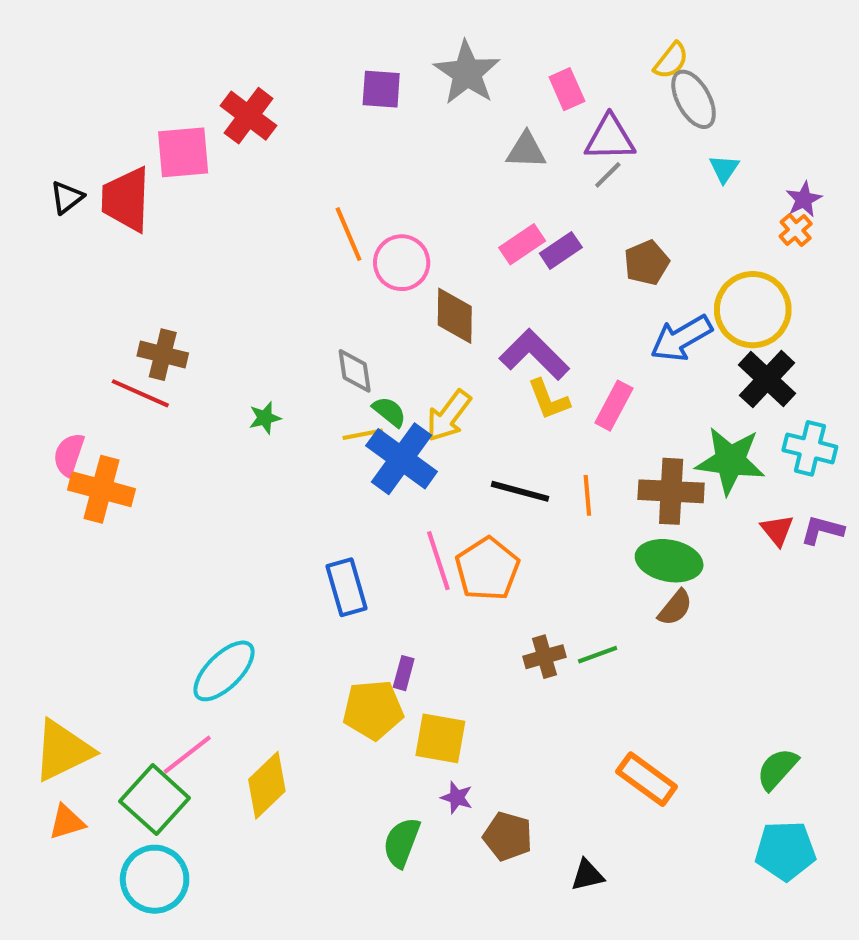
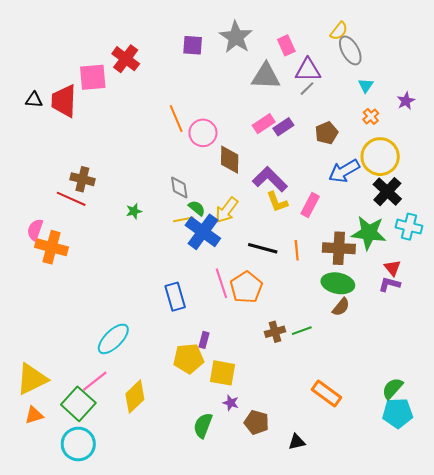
gray triangle: (526, 150) -> (266, 76), size x1.4
black triangle: (67, 197) -> (34, 100), turned 42
orange cross: (796, 230) -> (371, 116), moved
purple L-shape: (822, 530) -> (389, 284), moved
cyan pentagon: (785, 851) -> (398, 413), moved

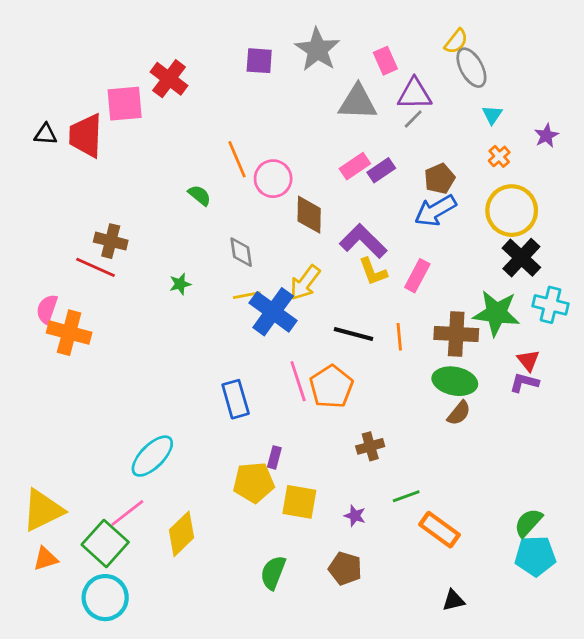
blue arrow: (344, 171) -> (435, 211), moved
green semicircle: (197, 208) -> (200, 195), moved
green line: (302, 331) -> (406, 496), moved
purple star: (231, 403) -> (355, 516), moved
black triangle: (297, 442) -> (453, 600), moved

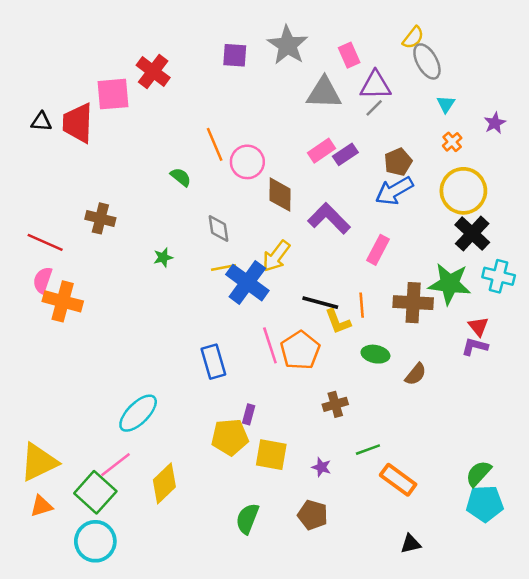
red line: (95, 267) -> (45, 242), moved
yellow L-shape: (373, 272) -> (338, 321), moved
green ellipse: (455, 381) -> (375, 354), moved, size x0.7

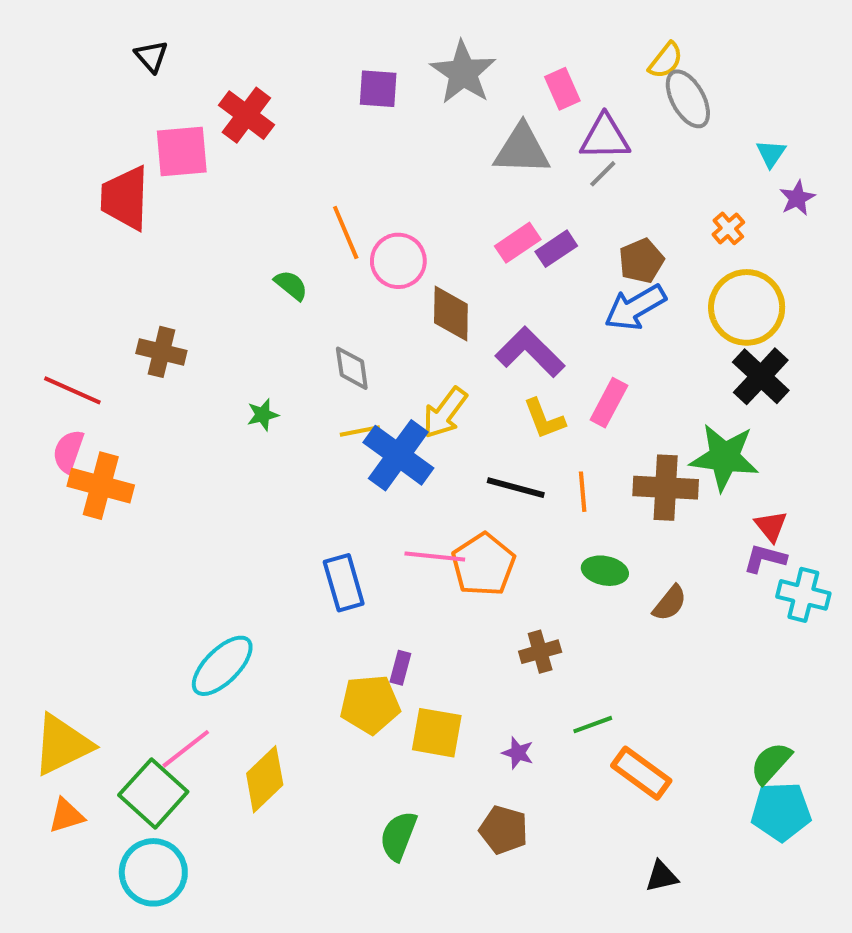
cyan triangle: (446, 104) -> (771, 154), moved
black triangle: (41, 122) -> (151, 56), moved, turned 45
cyan cross: (499, 276) -> (803, 595), moved
yellow L-shape: (338, 321) -> (544, 419), moved
pink line: (270, 345) -> (435, 556), turned -66

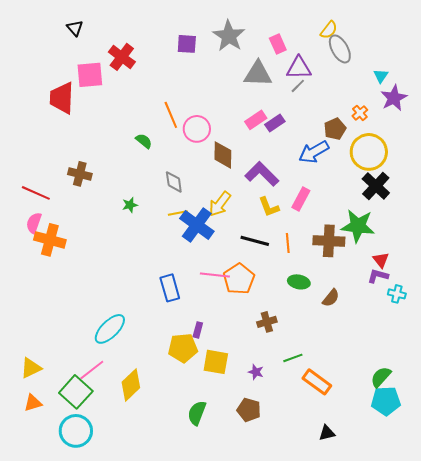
purple star: (797, 198) -> (394, 98), size x1.5
brown pentagon: (641, 261) -> (335, 129), moved
cyan cross: (803, 595) -> (397, 294), size x0.7
yellow triangle: (62, 745) -> (31, 368), size x0.7

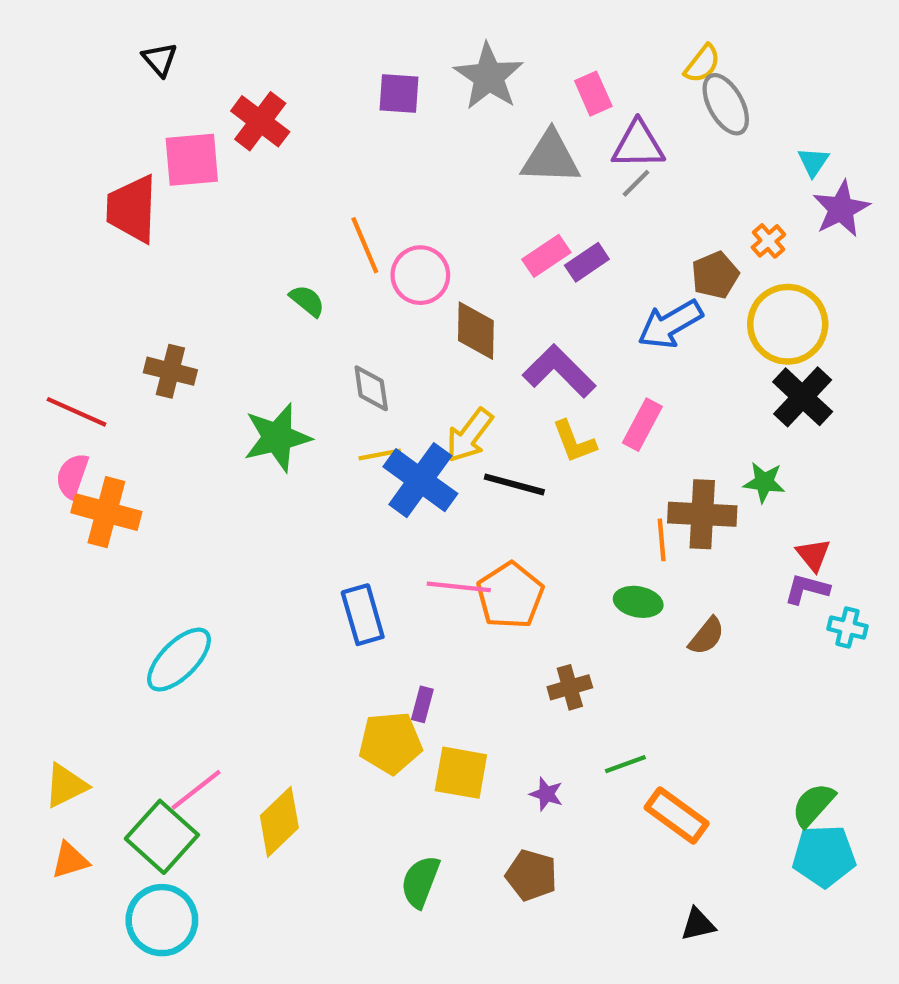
green star: (130, 205) -> (277, 437), size x2.0
green star: (358, 226) -> (764, 482), size x0.6
black line: (255, 241) -> (514, 484), moved
orange line: (288, 243) -> (662, 540), moved
cyan ellipse: (110, 329) -> (179, 660), moved

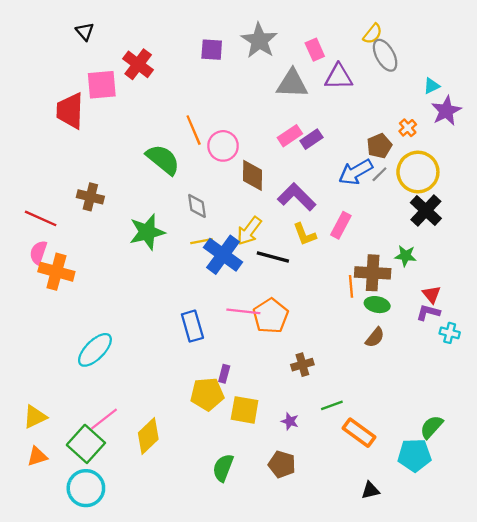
cyan triangle: (813, 162) -> (432, 86), turned 30
gray line: (636, 183) -> (379, 174), moved
green semicircle: (307, 301) -> (163, 160), size x1.8
green ellipse: (638, 602) -> (377, 305), moved
cyan pentagon: (824, 856) -> (415, 455), moved

